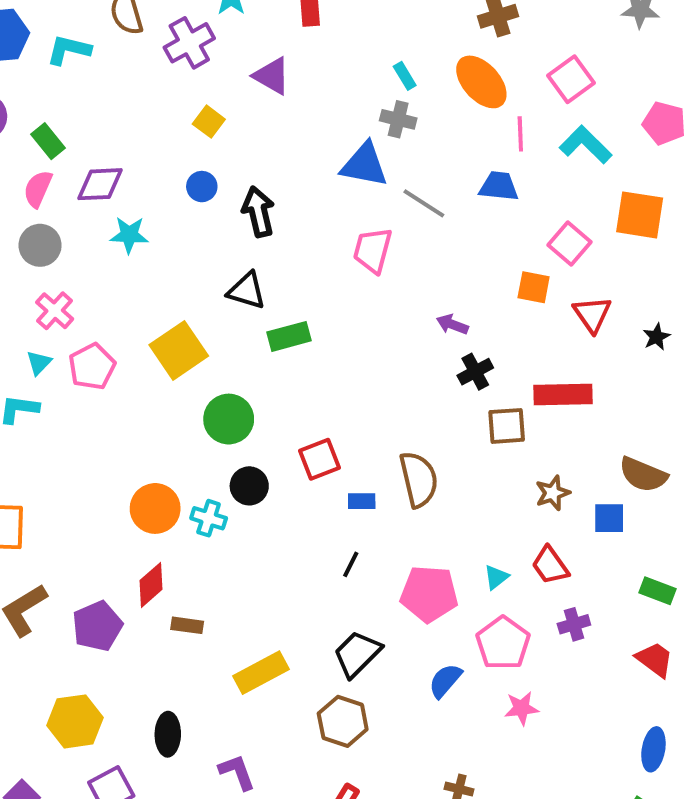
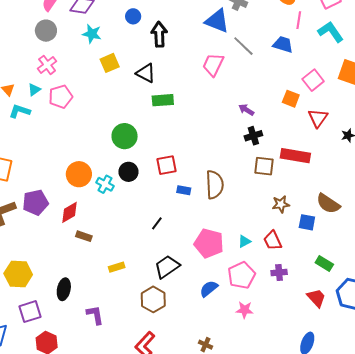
yellow square: (179, 350) -> (110, 63), moved, size x0.7
black line: (351, 564) -> (157, 223), moved
purple pentagon: (97, 626) -> (35, 202), moved
yellow rectangle: (261, 673) -> (117, 267), size x0.6

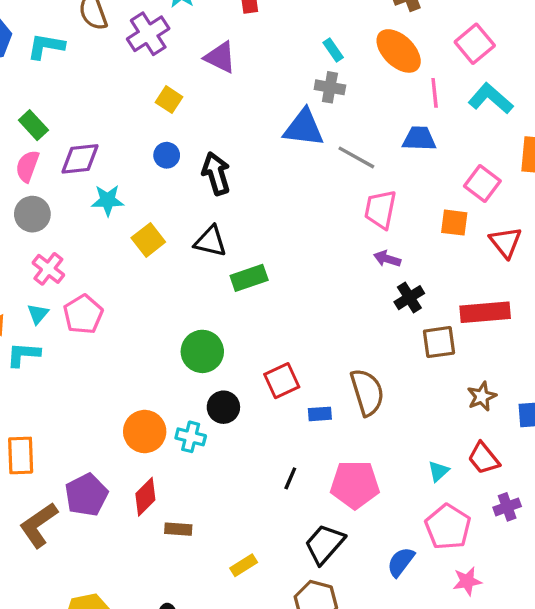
pink trapezoid: (213, 65) -> (380, 209), moved
pink pentagon: (209, 243) -> (355, 484), moved

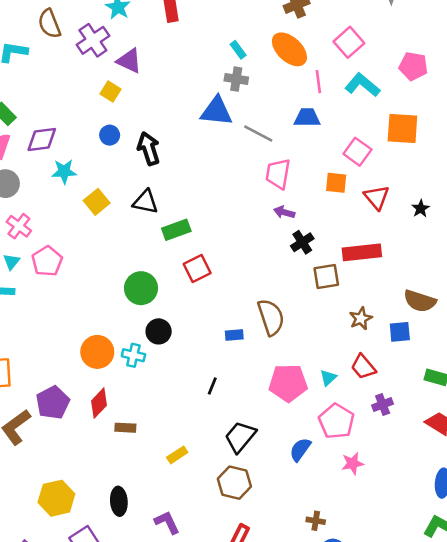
purple triangle: (220, 57) -> (129, 61), moved
red square: (282, 381) -> (197, 269), moved
pink pentagon: (355, 484) -> (288, 383), moved

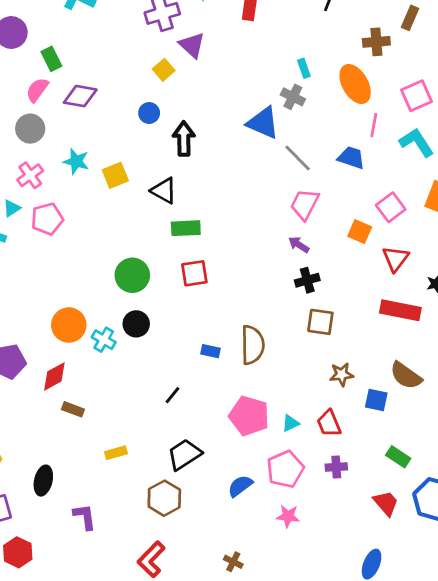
cyan star: (64, 171) -> (76, 161), moved
red rectangle: (362, 252) -> (400, 310), moved

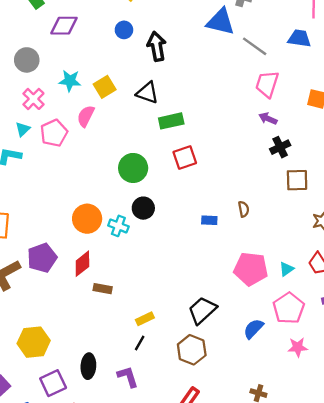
pink semicircle: (37, 90) -> (86, 116), moved
brown semicircle: (253, 345) -> (244, 209), size x0.5
black line: (172, 395) -> (140, 343), moved
black ellipse: (43, 481) -> (88, 366), moved

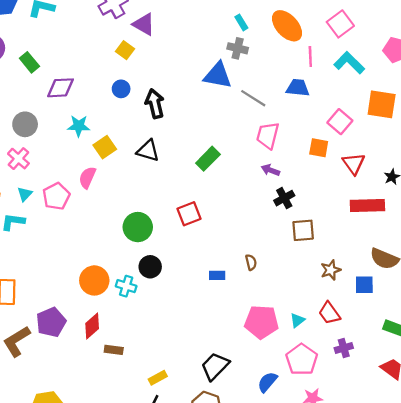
cyan star: (70, 81) -> (79, 126), moved
pink cross: (33, 99) -> (18, 159), moved
green rectangle: (171, 121) -> (208, 159), moved, turned -30

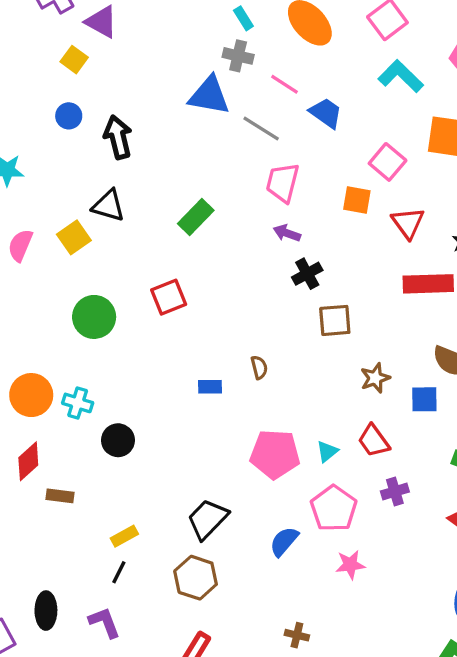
pink line: (310, 57) -> (285, 84), moved, turned -54
blue trapezoid: (298, 88) -> (326, 113), turned 30
yellow square: (105, 147) -> (74, 237), moved
black circle: (150, 267) -> (118, 440), moved

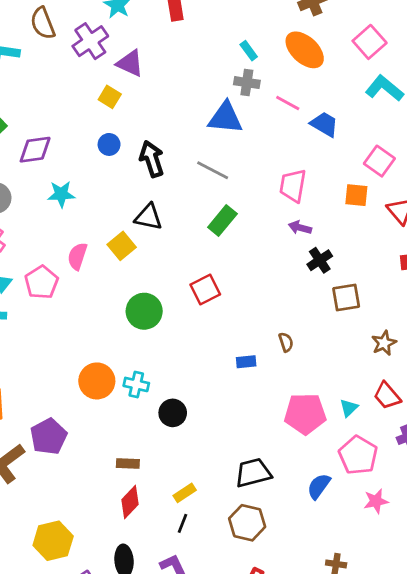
gray line: (261, 129) -> (213, 170), moved
red diamond: (28, 461) -> (130, 502), moved
black trapezoid: (208, 519) -> (253, 473), turned 36

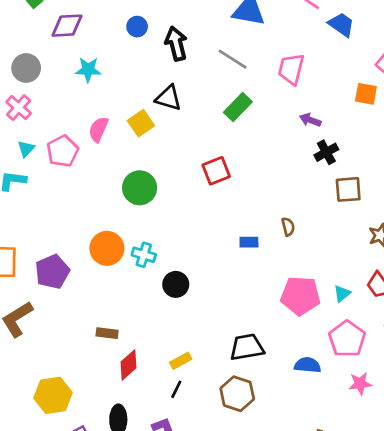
pink trapezoid: (293, 186) -> (291, 69), moved
green circle: (144, 311) -> (140, 188), moved
purple pentagon: (49, 437) -> (52, 272), moved
brown rectangle: (128, 464) -> (107, 333), moved
blue semicircle: (319, 486) -> (308, 365), turned 55

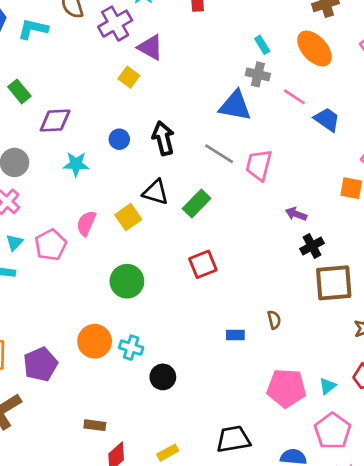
blue circle: (137, 27) -> (119, 139), moved
pink trapezoid: (291, 69) -> (259, 165), moved
green rectangle: (238, 107) -> (197, 204), moved
brown square: (348, 189) -> (334, 283), size x1.4

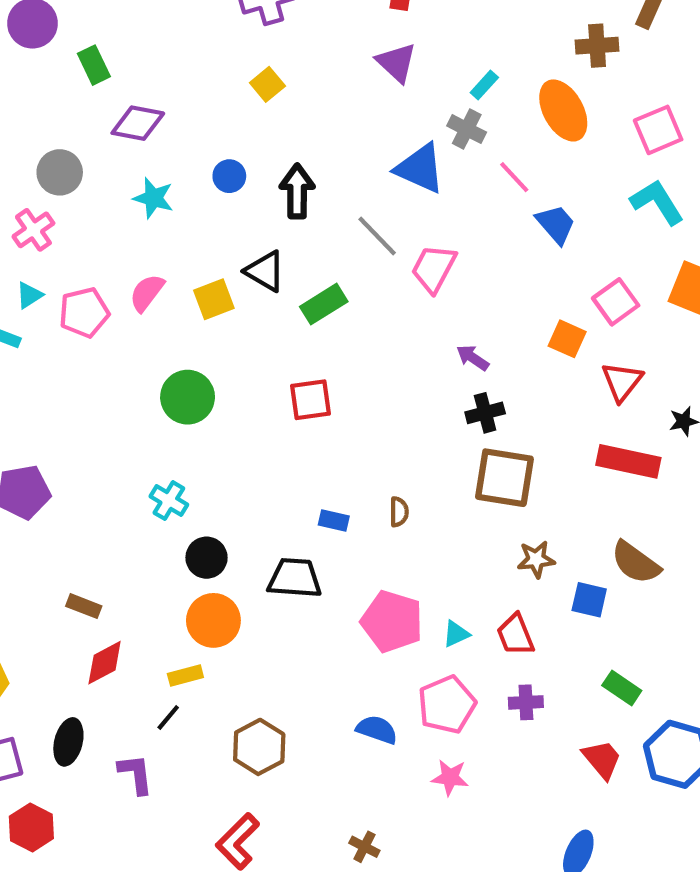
cyan rectangle: (262, 45) -> (484, 85), turned 60
purple triangle: (150, 47) -> (396, 62), moved
orange circle: (95, 341) -> (213, 620), moved
black trapezoid: (233, 439) -> (295, 578), moved

